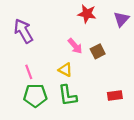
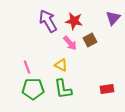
red star: (87, 14) -> (74, 21), moved
purple arrow: (23, 31) -> (48, 21), moved
brown square: (98, 51) -> (90, 40), moved

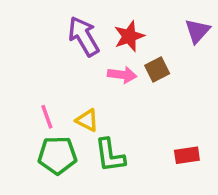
red star: (74, 21) -> (129, 36), turned -30
pink arrow: (70, 43) -> (122, 75), turned -42
yellow triangle: (61, 65) -> (87, 120), moved

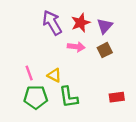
purple triangle: (197, 31) -> (105, 26), moved
brown square: (157, 69) -> (105, 50), moved

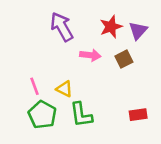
red star: (81, 23) -> (111, 27), moved
purple triangle: (105, 26) -> (138, 31), moved
green pentagon: (36, 97) -> (42, 115), turned 30

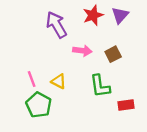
red star: (111, 27) -> (93, 15), moved
purple triangle: (138, 31) -> (120, 15), moved
green L-shape: (81, 115) -> (100, 86), moved

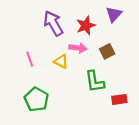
red star: (93, 15) -> (86, 26), moved
pink line: (32, 79) -> (30, 59), moved
yellow triangle: (59, 81) -> (61, 61), moved

